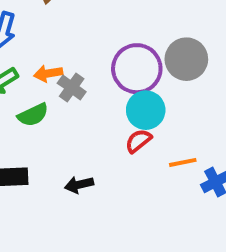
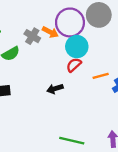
orange arrow: (48, 73) -> (50, 32), moved, turned -140
black arrow: (79, 185) -> (55, 89), moved

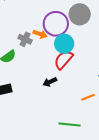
red semicircle: (74, 65) -> (63, 60), size x1.5
orange line: (101, 76) -> (88, 97), moved

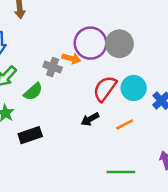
gray circle: (80, 14) -> (119, 44), moved
cyan circle: (64, 44) -> (134, 88), moved
orange line: (88, 97) -> (125, 124), moved

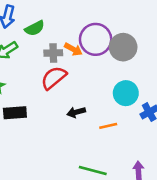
gray cross: (53, 67) -> (53, 53), turned -36
red semicircle: (105, 89) -> (54, 78), moved
green semicircle: (33, 92) -> (35, 28), moved

